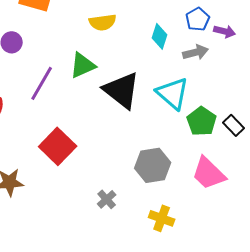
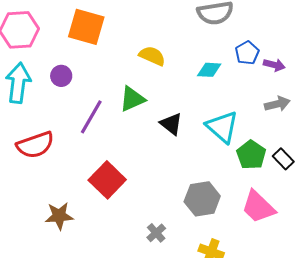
yellow semicircle: (103, 22) -> (152, 56), turned -148
cyan diamond: (160, 36) -> (209, 70), turned 75
gray arrow: (196, 52) -> (277, 104), moved
black triangle: (122, 90) -> (171, 124), size x0.6

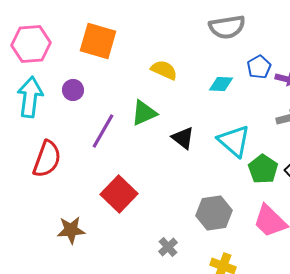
red semicircle: (35, 145) -> (47, 159), turned -51

